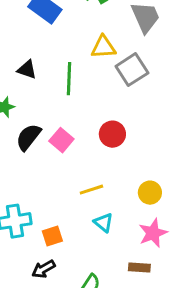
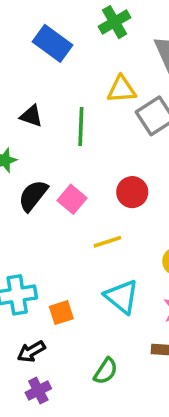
yellow line: (91, 190) -> (107, 242), moved
cyan triangle: (103, 223) -> (122, 297), size x1.5
black arrow: (43, 269) -> (31, 352), moved

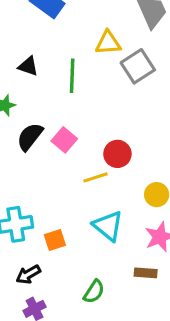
red circle: (132, 192) -> (117, 154), moved

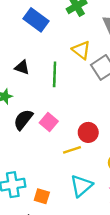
yellow triangle: (108, 43) -> (81, 50), turned 42
cyan triangle: (108, 226) -> (81, 186), turned 40
orange square: (55, 240) -> (42, 196), turned 35

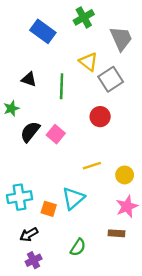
red circle: (88, 132) -> (100, 117), moved
yellow line: (72, 150) -> (92, 166), moved
cyan triangle: (81, 186) -> (73, 198), moved

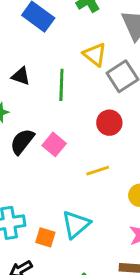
yellow line: (92, 166) -> (98, 171), moved

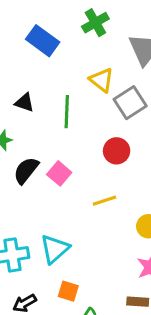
cyan triangle: (76, 224) -> (55, 249), moved
orange square: (45, 237) -> (68, 291), moved

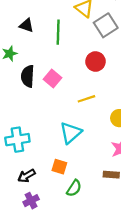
black semicircle: (26, 170) -> (28, 76), turned -35
cyan triangle: (55, 249) -> (71, 133), moved

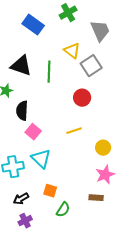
black triangle: (27, 25) -> (21, 66), size x1.6
pink square: (53, 78) -> (33, 132), moved
cyan triangle: (71, 133) -> (41, 159), moved, turned -35

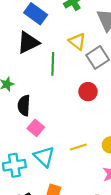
black triangle: (21, 66) -> (28, 43), moved, turned -45
yellow line: (74, 131) -> (78, 147), moved

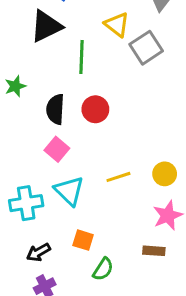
red circle: (88, 92) -> (95, 109), moved
black semicircle: (24, 105) -> (55, 109), moved

